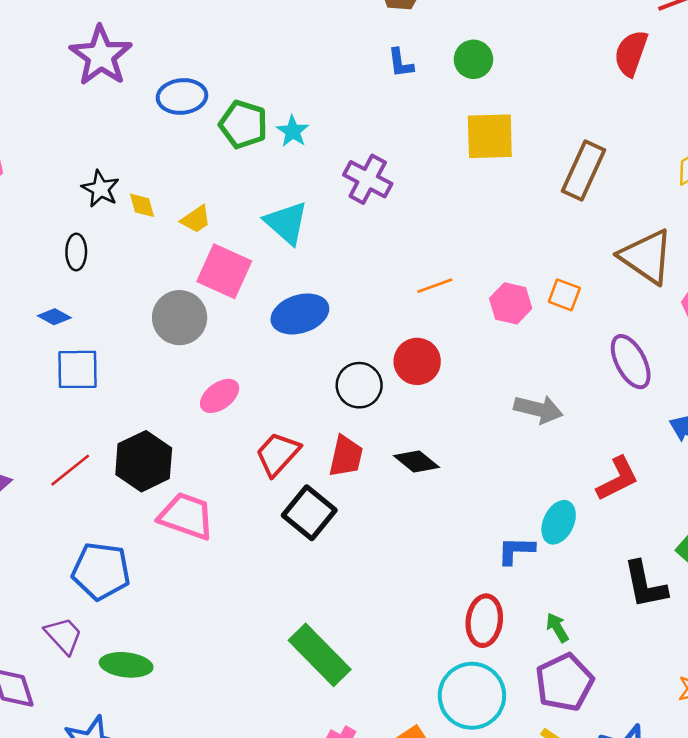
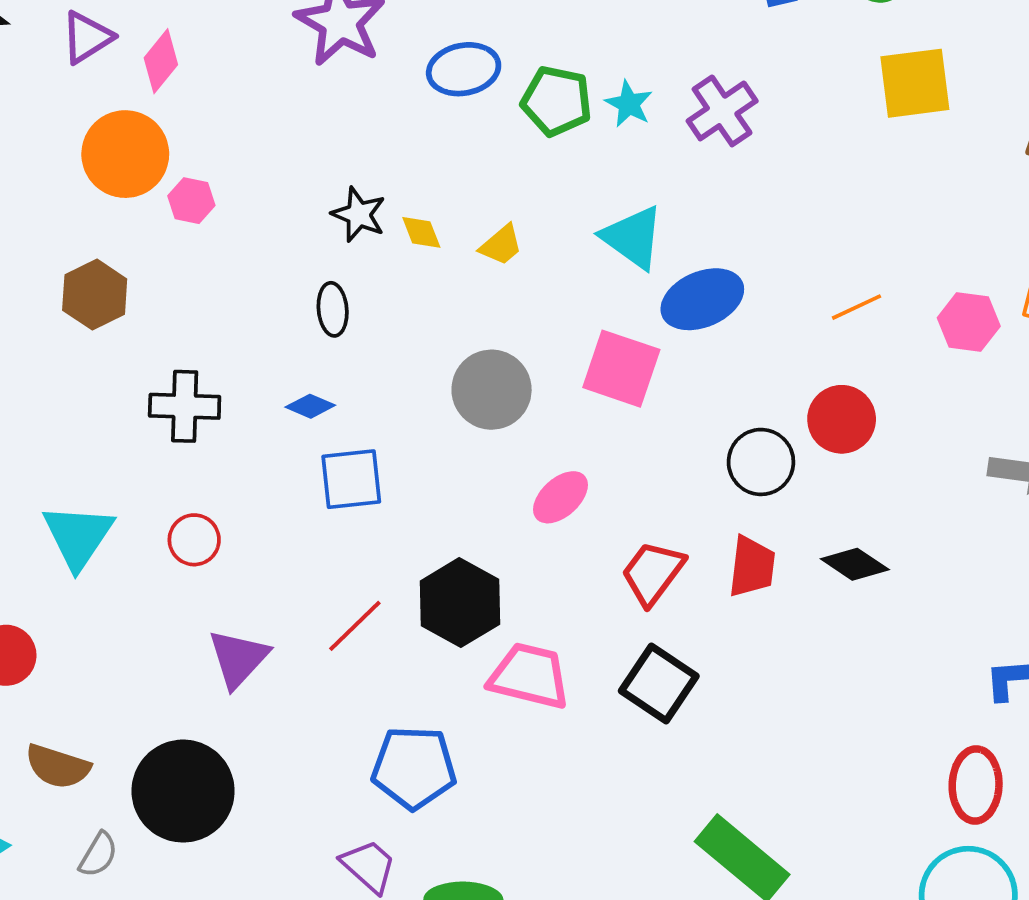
purple cross: (368, 179) -> (722, 111), moved, turned 33
pink square: (224, 271) -> (621, 369), moved
blue ellipse: (300, 314) -> (702, 299), moved
black square: (309, 513) -> (659, 683), moved

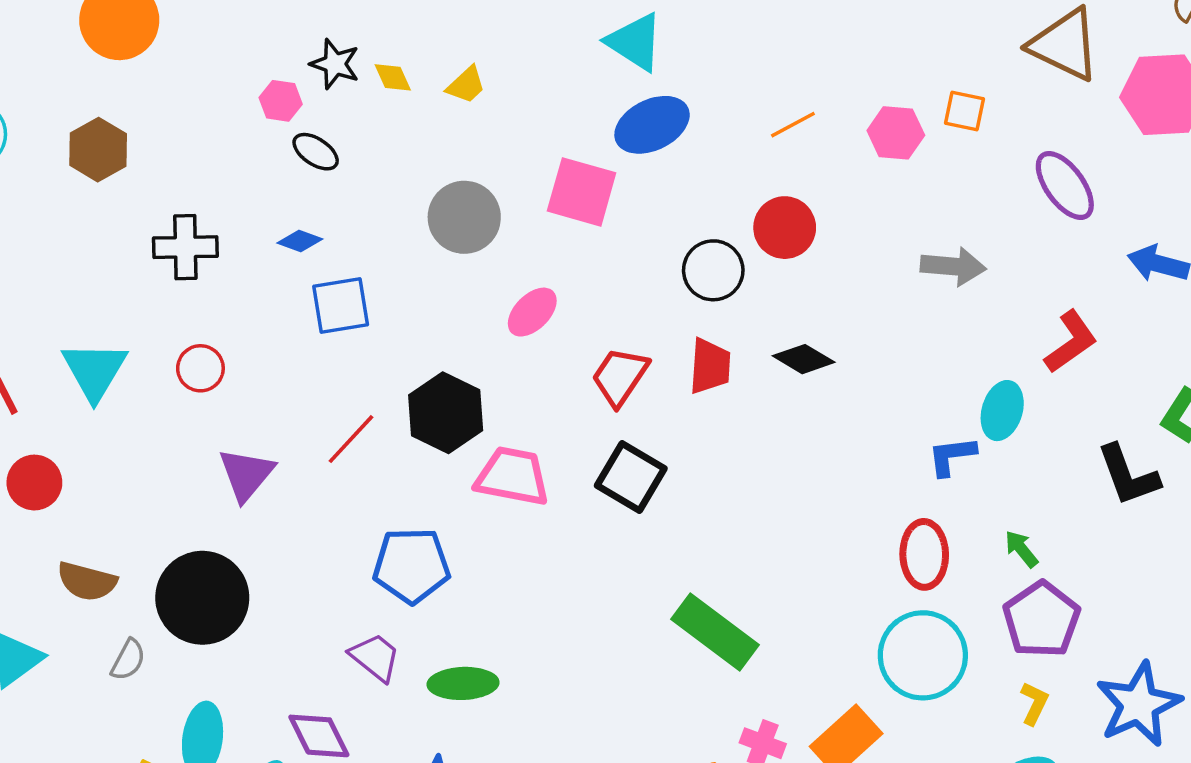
pink hexagon: (191, 201) -> (281, 101), moved
cyan triangle: (633, 237) -> (635, 42), moved
black ellipse: (333, 309) -> (316, 152), turned -48

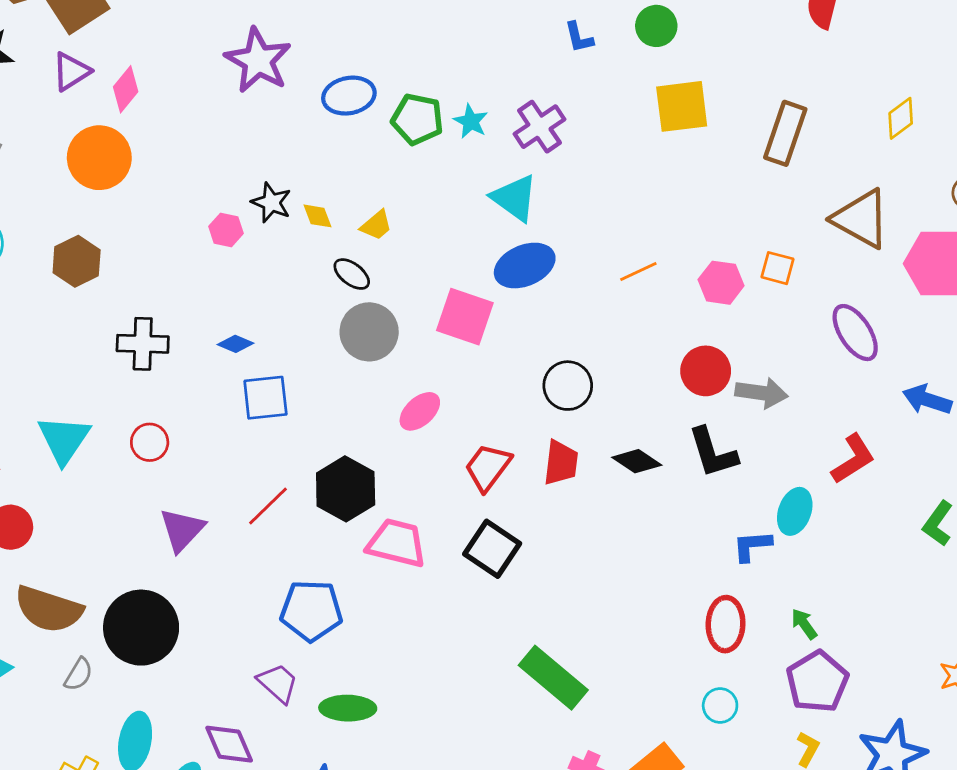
black ellipse: (316, 152) -> (352, 274), moved
red circle: (785, 228) -> (706, 371), moved
black L-shape: (1128, 475) -> (713, 453), moved
brown semicircle: (87, 581) -> (49, 609), size x1.4
cyan circle: (923, 655) -> (720, 705), size x0.5

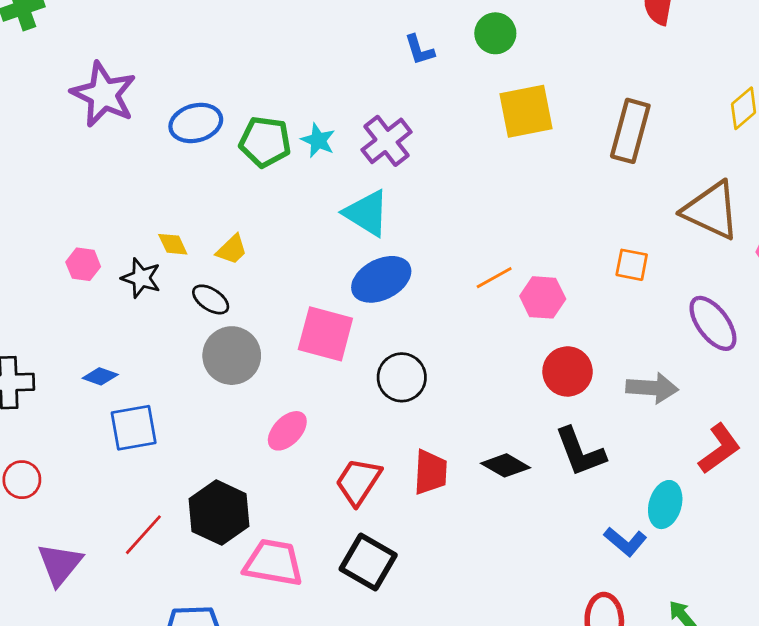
black star: (271, 203) -> (141, 278), moved
pink hexagon: (721, 283) -> (543, 297), moved
black circle: (568, 386) -> (402, 377), moved
gray arrow: (761, 393) -> (652, 388), moved
blue L-shape: (752, 546) -> (625, 542), turned -132

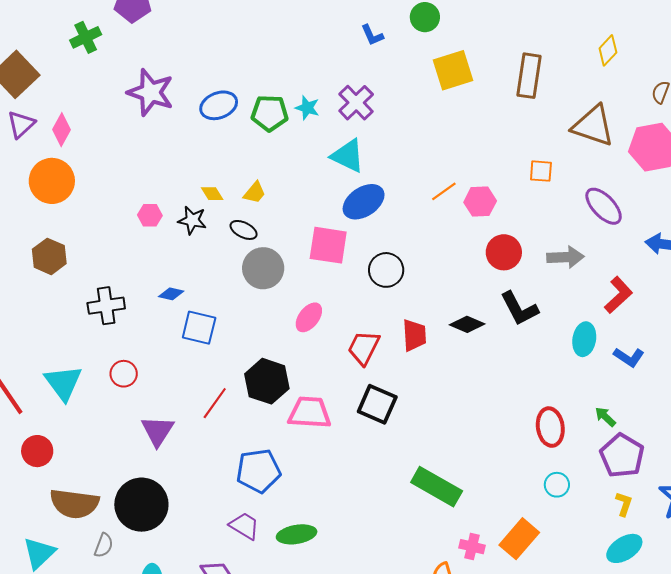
blue square: (134, 428) -> (199, 328), turned 30
blue L-shape: (625, 542) -> (629, 357), moved

